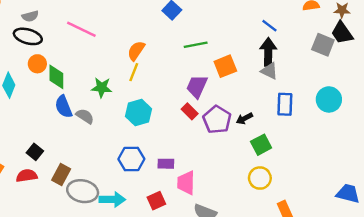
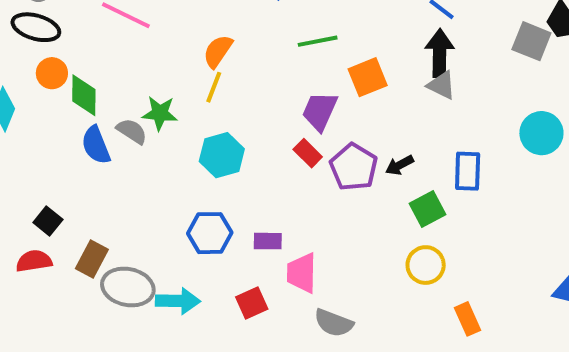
blue rectangle: (285, 104) -> (468, 171), moved
gray semicircle: (85, 116) -> (132, 131), moved

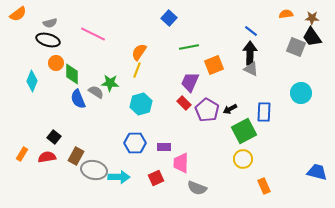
green square: (428, 209) -> (244, 131), size x1.4

